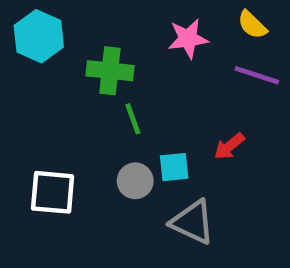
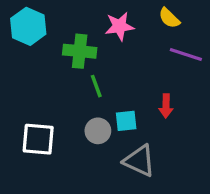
yellow semicircle: (252, 25) -> (169, 18), moved
pink star: (188, 39) -> (119, 26), moved
red arrow: (229, 146) -> (166, 106), turned -50

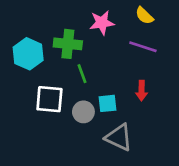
cyan hexagon: (28, 26) -> (28, 54), moved
purple line: (186, 55) -> (143, 47), moved
white square: (38, 139) -> (49, 99), moved

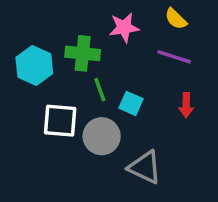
red arrow: (142, 91) -> (186, 105), moved
cyan square: (108, 103) -> (131, 103), moved, turned 30
gray circle: (83, 112) -> (102, 136), size x1.4

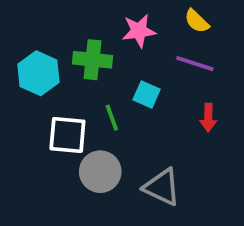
green line: (100, 90) -> (112, 118), moved
cyan square: (131, 103) -> (147, 94), moved
gray circle: (102, 136) -> (100, 172), moved

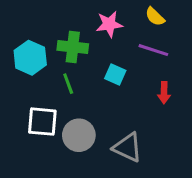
green line: (112, 118) -> (68, 84), moved
white square: (67, 135) -> (42, 122), moved

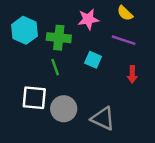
cyan hexagon: (30, 58) -> (24, 30), moved

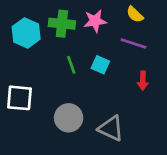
green cross: (59, 38) -> (62, 24), moved
green line: (55, 67) -> (71, 65), moved
white square: (34, 98) -> (19, 98), moved

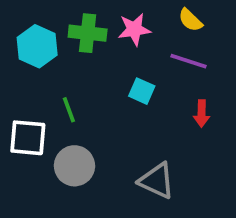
green line: (71, 65) -> (69, 110), moved
gray circle: (69, 118) -> (75, 166), moved

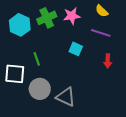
green cross: (88, 33) -> (47, 18), turned -30
gray triangle: (157, 181) -> (66, 97), moved

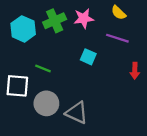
green line: (37, 59) -> (43, 68), turned -48
red arrow: (108, 61) -> (135, 71), moved

